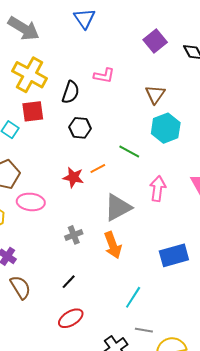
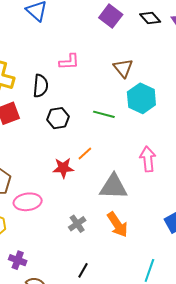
green line: (129, 152) -> (104, 114), moved
gray triangle: (118, 208) -> (113, 187), turned 44

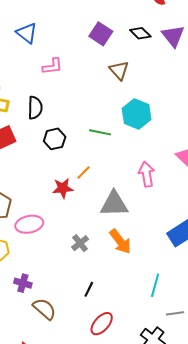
pink L-shape: (69, 62) -> (52, 66), moved
brown triangle: (123, 68) -> (119, 70), moved

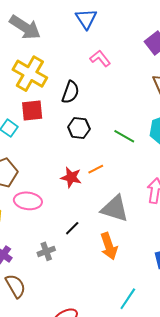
pink L-shape: (52, 66) -> (100, 58), turned -140
gray cross: (80, 243) -> (46, 251), moved
black line: (89, 289) -> (72, 228), moved

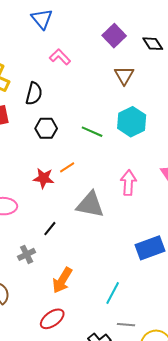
orange arrow: (109, 246) -> (62, 280), moved, turned 56

